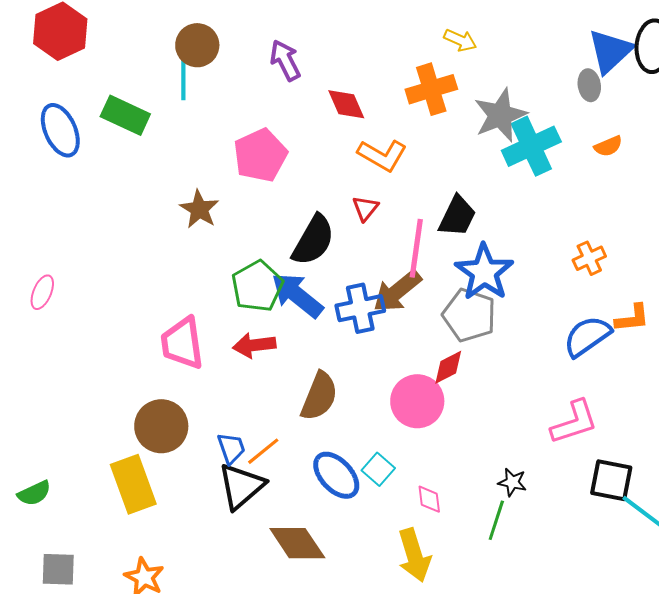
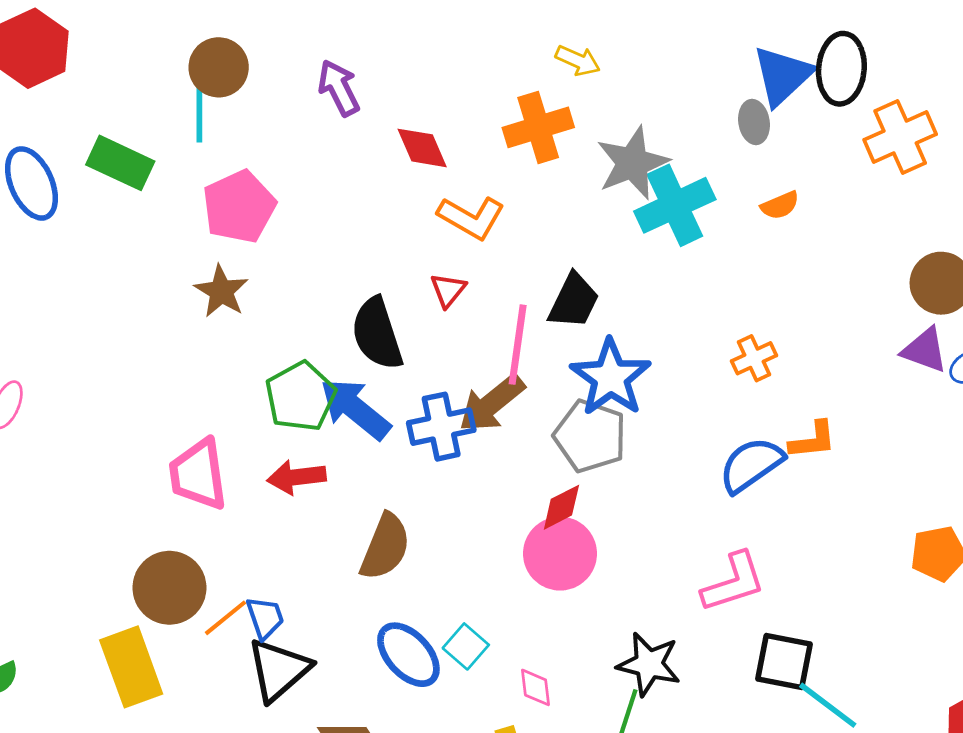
pink pentagon: (260, 155) -> (239, 207), moved
black semicircle: (313, 240) -> (377, 334), turned 132
pink circle: (417, 401) -> (560, 554), moved
orange line: (263, 451) -> (225, 618), moved
black star: (512, 482) -> (649, 664), size x1.6

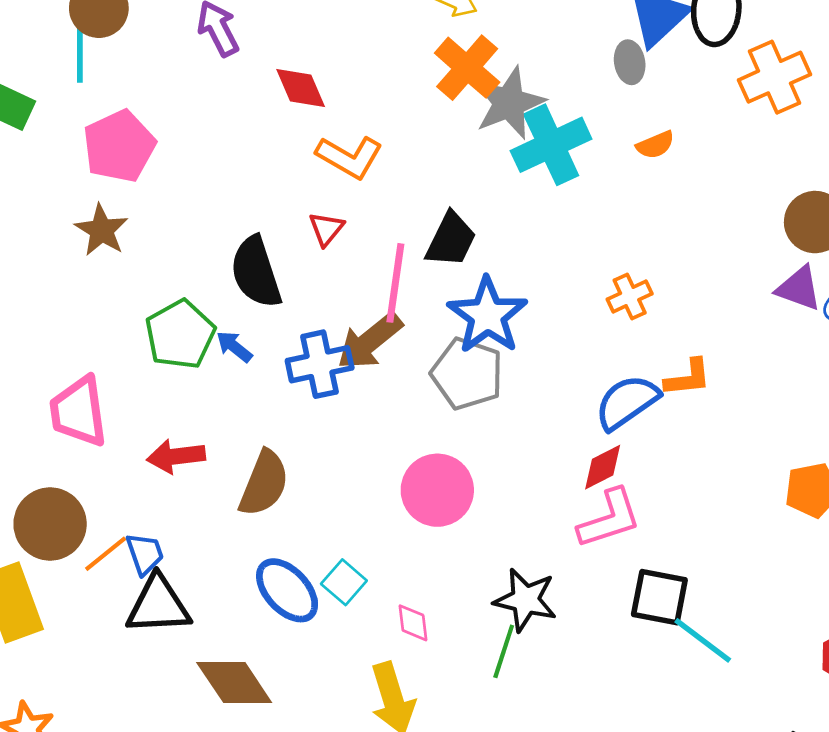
orange cross: (538, 127) -> (467, 68), moved, turned -32
blue arrow: (355, 409) -> (234, 347), size x0.5
red arrow: (296, 477) -> (176, 456), moved
red diamond: (561, 507) -> (603, 467), moved
black triangle: (279, 670) -> (158, 605), turned 38

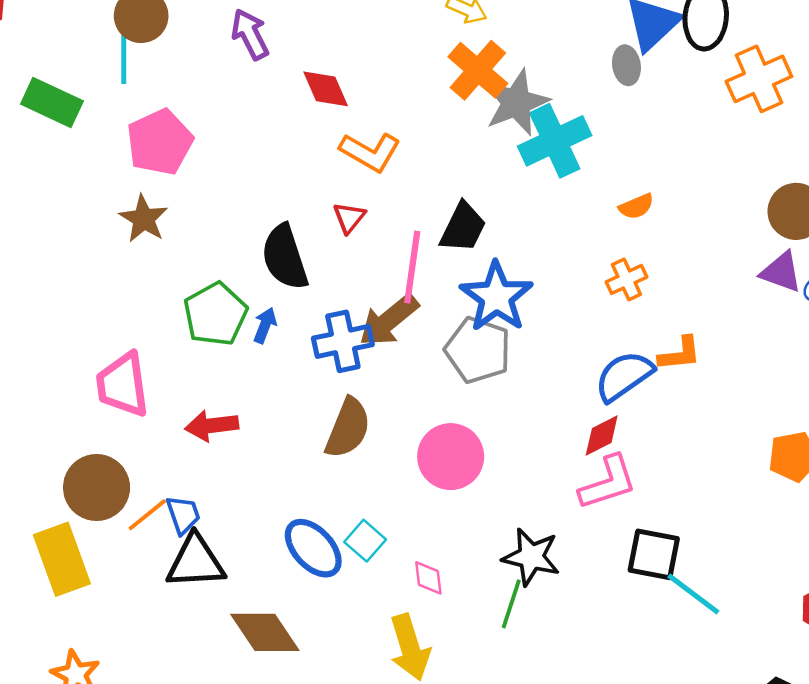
orange semicircle: (655, 145) -> (636, 206), moved
blue arrow: (234, 347) -> (265, 325), turned 72
brown semicircle: (264, 483) -> (348, 428), moved

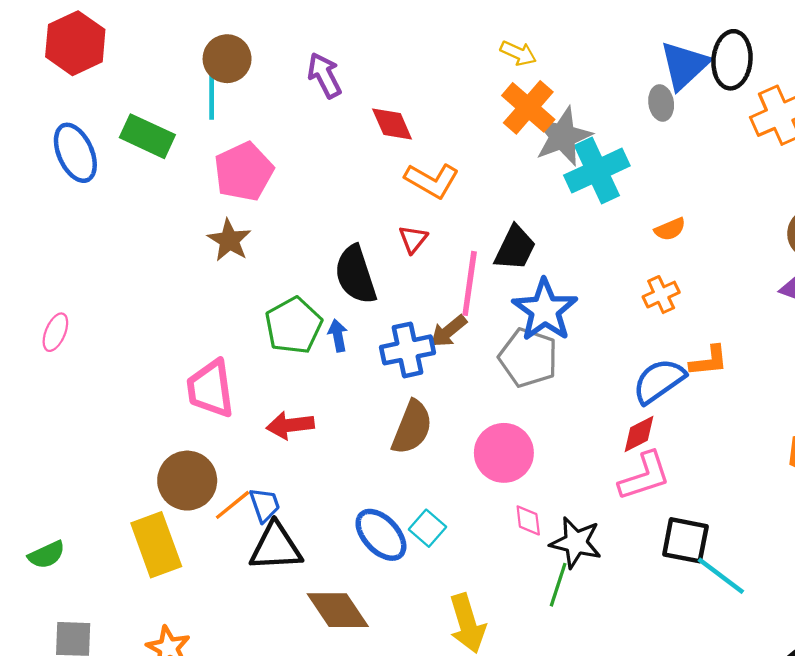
brown arrow: (389, 320) -> (449, 331), size x0.7
blue arrow: (265, 325) -> (338, 336), turned -32
pink diamond: (428, 578) -> (528, 520), moved

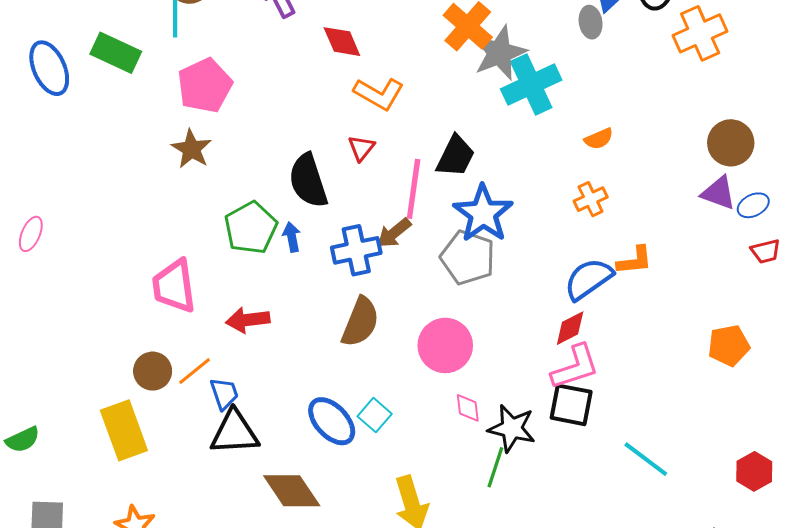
brown circle: (187, 481) -> (153, 371), size x0.7
orange line: (233, 505) -> (195, 371), moved
black square: (685, 540) -> (571, 405), moved

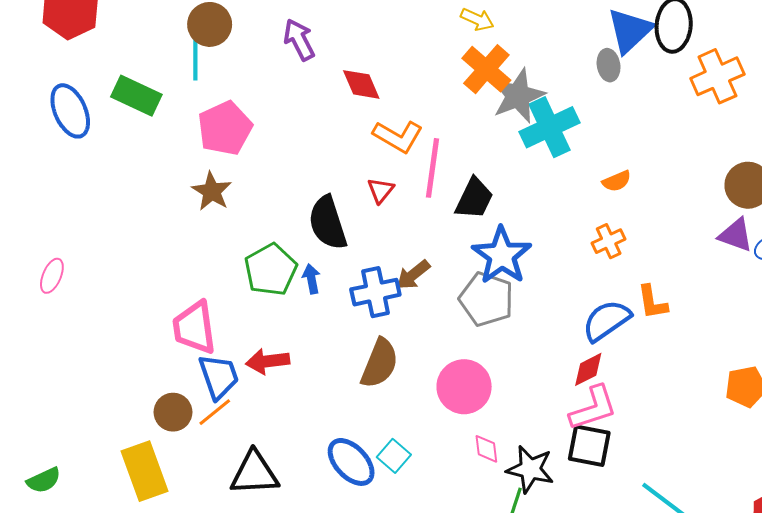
pink line: (414, 189) -> (432, 168), moved
orange L-shape: (635, 261) -> (652, 302), turned 87
blue trapezoid: (224, 394) -> (219, 377), moved, size x1.4

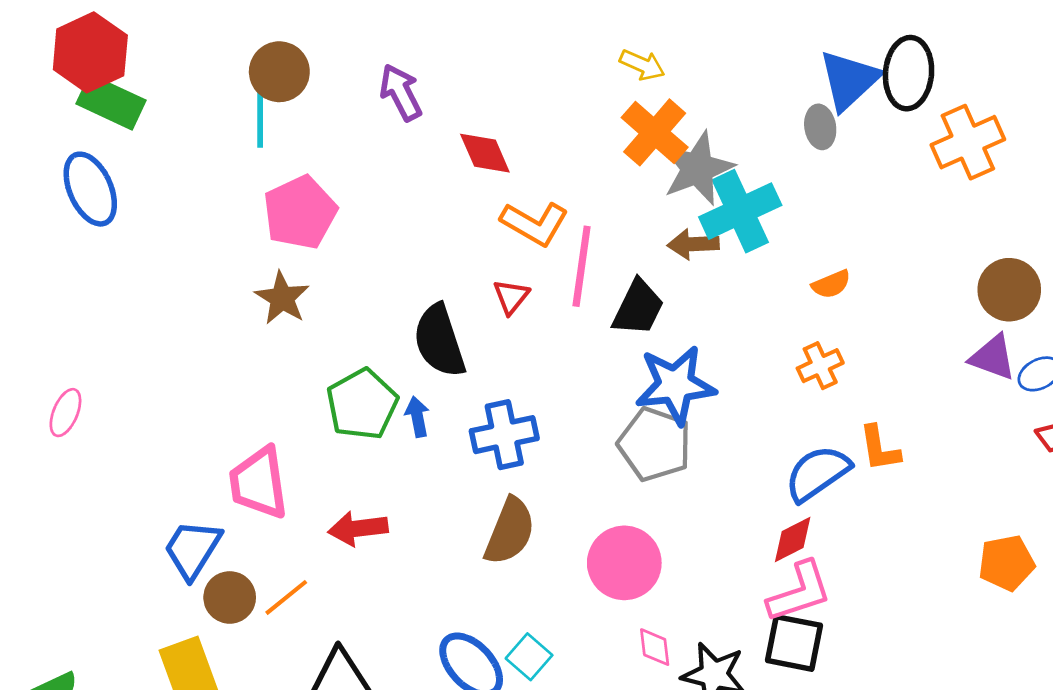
green rectangle: (136, 96) -> (111, 102), moved
blue star: (502, 255) -> (675, 385), turned 30
brown arrow: (413, 275) -> (693, 244), moved, turned 36
blue trapezoid: (219, 377) -> (192, 549), moved, turned -129

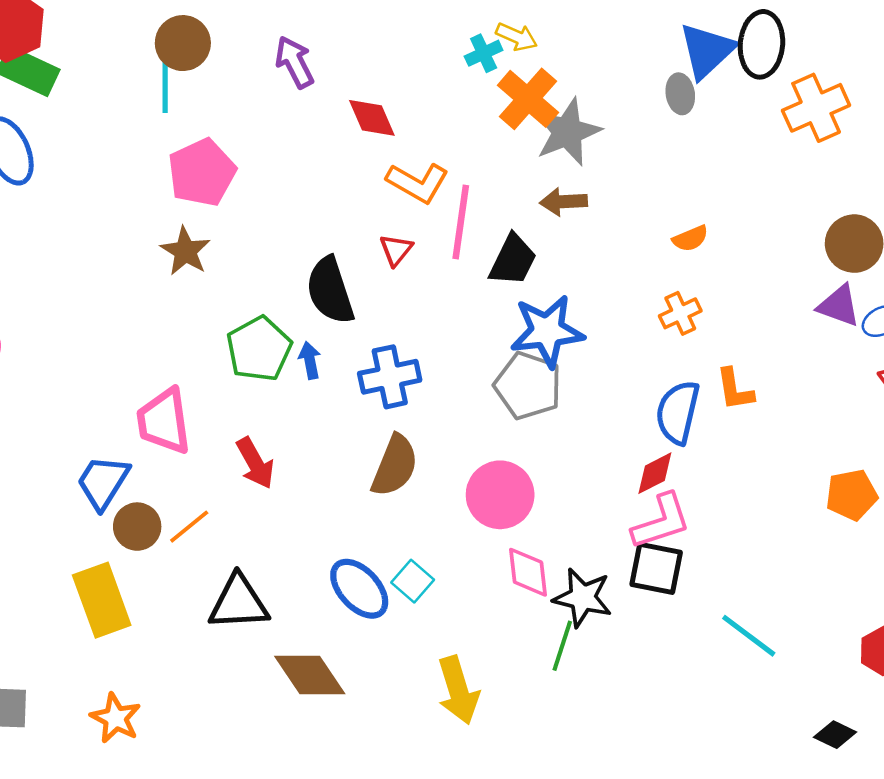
cyan cross: (740, 211) -> (484, 53), moved, size x0.5
blue semicircle: (817, 473) -> (678, 412), turned -42
red arrow: (358, 528) -> (255, 463), turned -112
pink diamond: (655, 647) -> (528, 572), size x1.4

